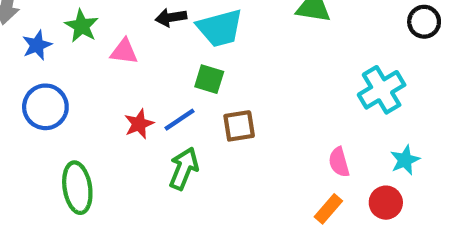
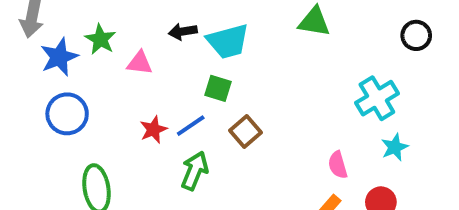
blue star: (37, 45) -> (59, 57), size x1.4
brown square: (239, 126) -> (246, 132), turned -32
cyan star: (405, 160) -> (395, 147), moved

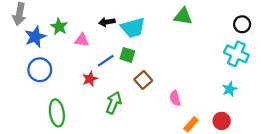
cyan cross: (377, 98) -> (236, 54), moved, turned -35
blue line: (191, 126) -> (106, 61), moved
pink semicircle: (338, 165) -> (175, 98), moved

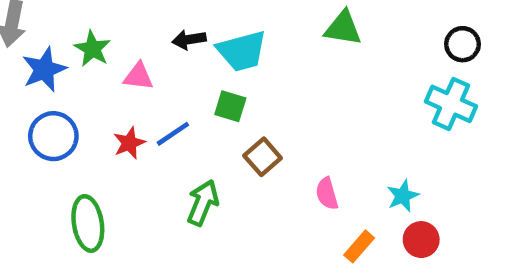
blue line: (106, 61) -> (173, 134), moved
red star: (90, 79) -> (129, 143), moved
cyan star: (230, 89) -> (403, 196), moved

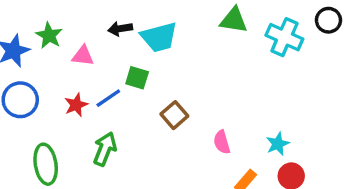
black circle: (463, 44) -> (328, 20), moved
cyan cross: (451, 104) -> (284, 37), moved
green square: (230, 106) -> (137, 78), moved
green arrow: (203, 203) -> (105, 149), moved

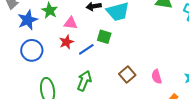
red star: (76, 105) -> (66, 42), moved
brown square: (174, 115) -> (127, 75), moved

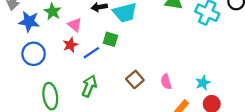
blue star: (28, 20) -> (29, 22), turned 30
pink triangle: (71, 23) -> (75, 25), turned 32

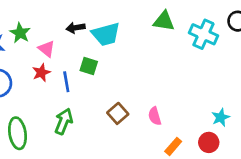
blue line: (91, 53) -> (66, 82), turned -66
cyan star: (203, 83) -> (221, 117), moved

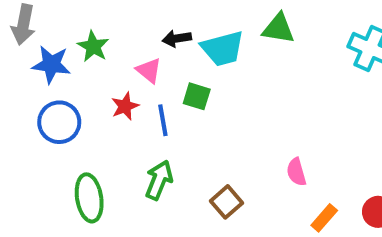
green triangle: (164, 21) -> (278, 29), moved
pink triangle: (47, 49) -> (149, 70), moved
brown square: (118, 113) -> (227, 202), moved

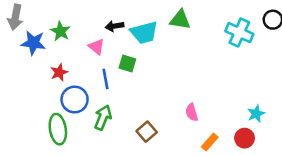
red star: (125, 106) -> (59, 72), moved
blue circle: (59, 122) -> (75, 100), moved

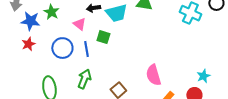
red star: (59, 72) -> (28, 44), moved
blue circle: (75, 100) -> (62, 48), moved
pink semicircle: (192, 112) -> (153, 75), size x1.5

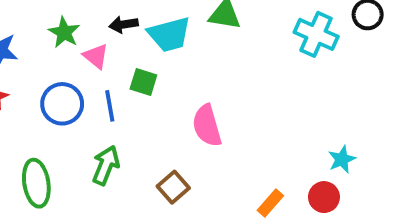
green star: (51, 12) -> (64, 32), moved
pink semicircle: (153, 75) -> (207, 126), moved

